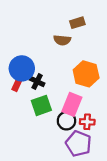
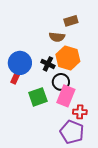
orange hexagon: (86, 74) -> (68, 58), moved
black cross: (37, 82) -> (48, 64), moved
black circle: (66, 121) -> (61, 82), moved

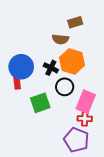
red rectangle: (16, 77) -> (17, 82), turned -32
pink rectangle: (66, 96) -> (86, 102), moved

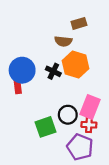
black circle: (65, 87) -> (68, 115), moved
green square: (40, 103) -> (45, 127), moved

